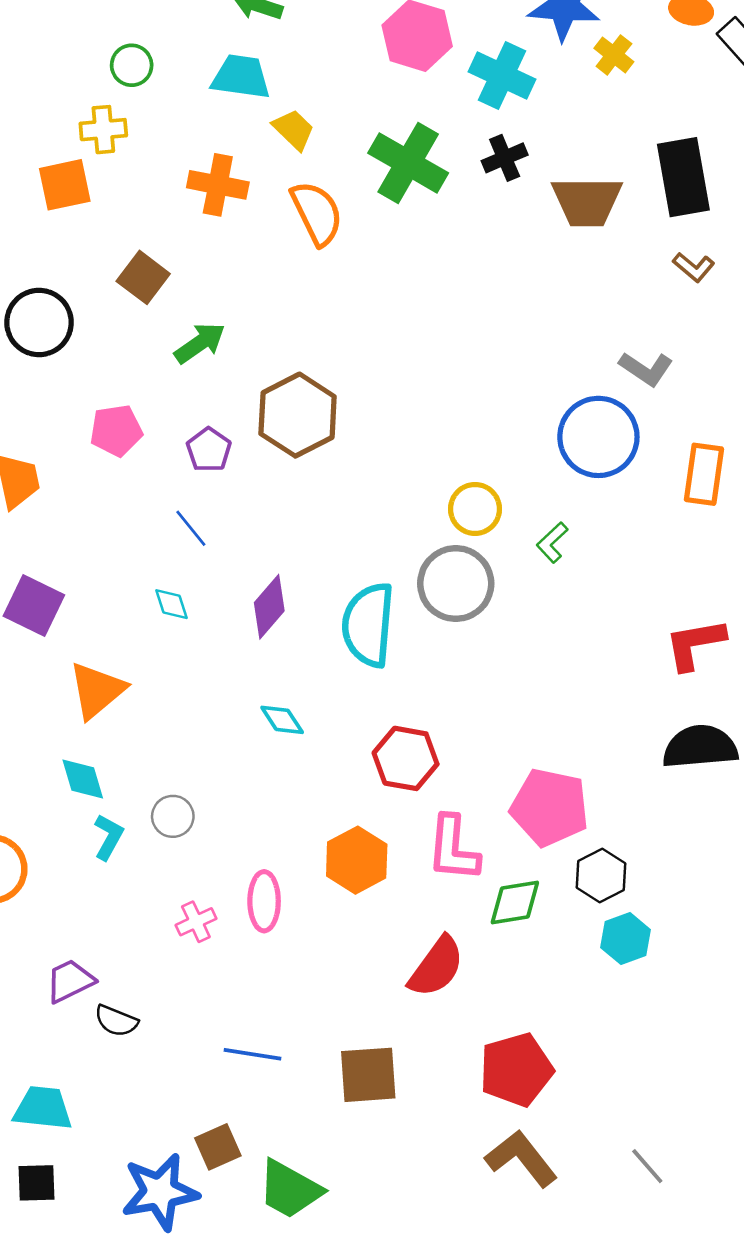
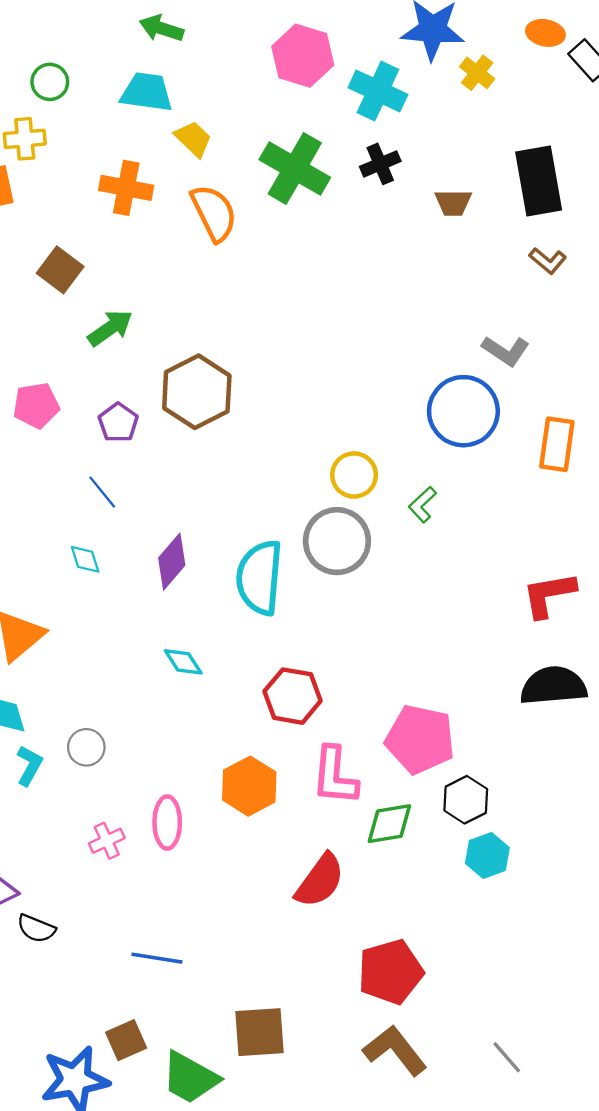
brown trapezoid: (587, 202) -> (453, 203), size x0.6
brown square: (368, 1075) -> (259, 1032), moved

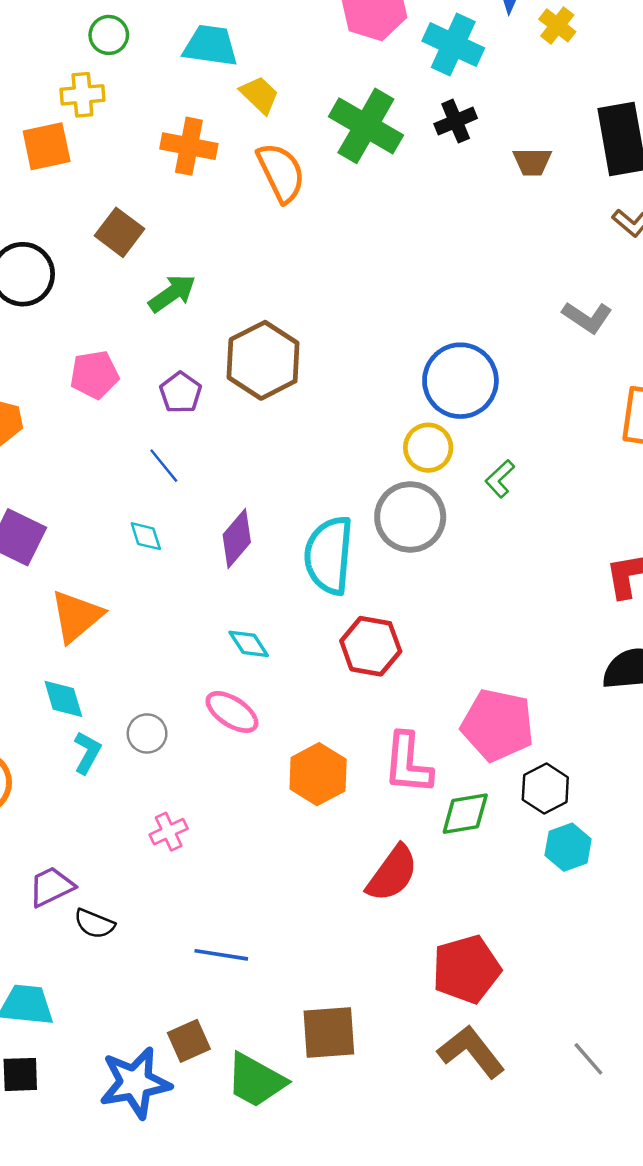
blue circle: (463, 411) -> (460, 381), moved
red hexagon: (293, 696) -> (371, 646), moved
pink ellipse: (167, 823) -> (232, 712), moved, turned -57

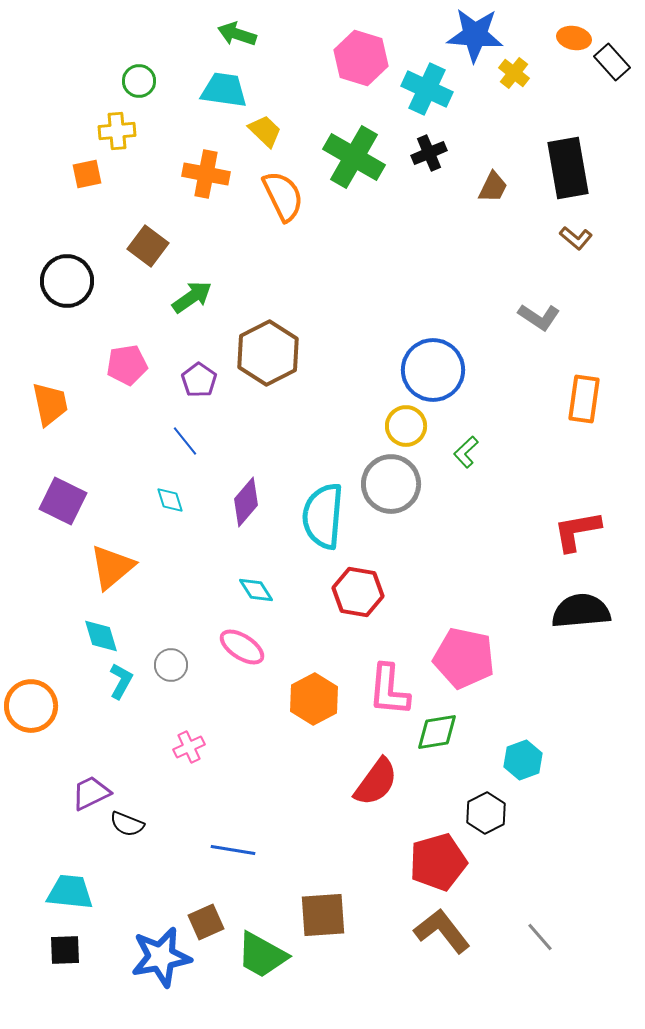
orange square: (47, 146) -> (87, 174), size x0.7
brown trapezoid: (532, 162) -> (493, 187), turned -64
black hexagon: (545, 789) -> (486, 813), moved

